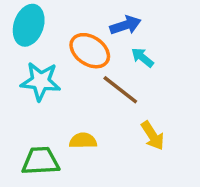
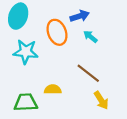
orange ellipse: (90, 51) -> (57, 32), turned 35
brown line: (120, 90) -> (88, 73), moved
yellow arrow: (153, 136) -> (101, 100), moved

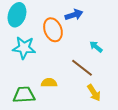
cyan arrow: (90, 37) -> (96, 47), moved

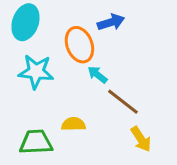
cyan arrow: (96, 47) -> (97, 75), moved

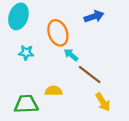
blue arrow: (111, 22) -> (94, 16), moved
cyan star: (36, 72) -> (26, 53), size x0.6

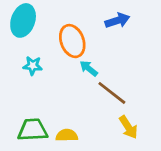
yellow semicircle: (54, 91) -> (67, 135), moved

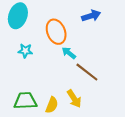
yellow arrow: (128, 127) -> (74, 99), moved
yellow semicircle: (67, 135) -> (52, 105), turned 112

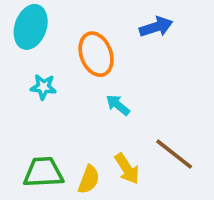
cyan arrow: (69, 53) -> (118, 105), moved
brown line: (87, 72) -> (174, 154), moved

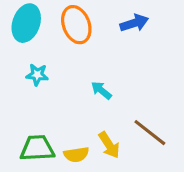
orange ellipse: (96, 54) -> (76, 25), moved
yellow semicircle: (89, 180) -> (76, 154), turned 60

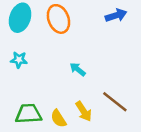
blue arrow: (134, 23) -> (116, 15), moved
cyan star: (37, 75) -> (19, 60), moved
yellow semicircle: (76, 154) -> (58, 119), turned 66

